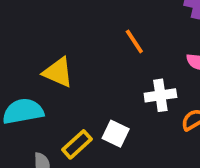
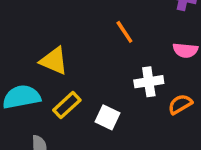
yellow rectangle: (77, 144) -> (67, 105), moved

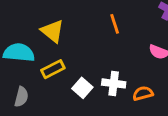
white cross: (149, 82) -> (114, 83), moved

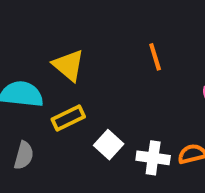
white cross: (114, 83) -> (153, 158), moved

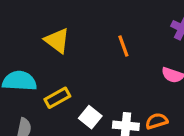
yellow triangle: (69, 65) -> (57, 40), moved

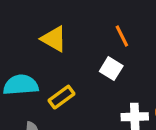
white square: (90, 117) -> (111, 69), moved

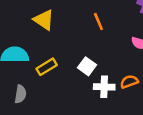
white square: (111, 69) -> (87, 66), moved

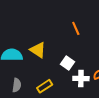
yellow triangle: (44, 20) -> (38, 50), moved
yellow rectangle: (47, 67) -> (45, 86), moved

